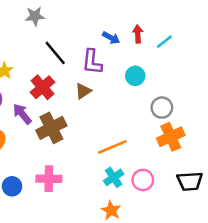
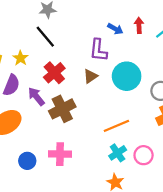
black line: (55, 53) -> (45, 37), moved
cyan circle: (135, 76) -> (127, 76), moved, size x1.6

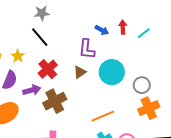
purple arrow: (36, 96) -> (32, 90), turned 114

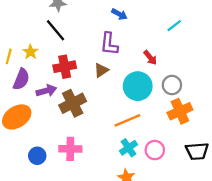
red arrow: (123, 27) -> (150, 58), moved, turned 144
blue arrow: (102, 30) -> (119, 14), moved
red cross: (48, 69) -> (65, 67), turned 30
cyan circle: (112, 72) -> (138, 86), moved

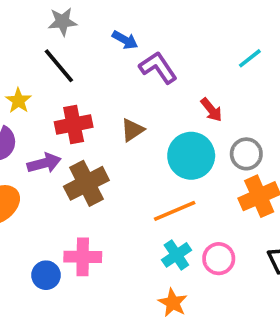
blue arrow: (119, 14) -> (125, 40), moved
purple L-shape: (109, 44) -> (158, 68), moved, turned 140
blue circle: (37, 156) -> (46, 275), moved

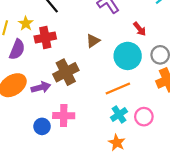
red cross: (74, 125) -> (45, 38), moved
purple arrow: (44, 163) -> (41, 87), moved

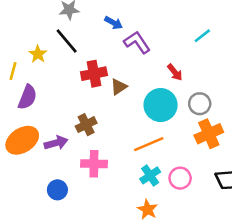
yellow star: (26, 23) -> (38, 54), moved
red cross: (45, 38) -> (94, 74), moved
brown cross: (66, 72) -> (86, 125), size x0.7
pink cross: (64, 116) -> (94, 164), moved

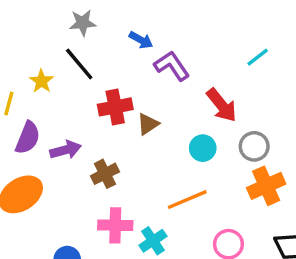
red arrow: (175, 72) -> (222, 105), size x1.5
cyan circle: (161, 105) -> (203, 148), size x0.6
purple arrow: (56, 143) -> (65, 150), moved
cyan cross: (150, 175) -> (153, 241), moved

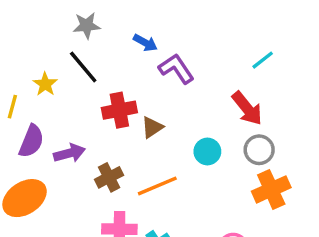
red arrow: (222, 105) -> (247, 108), moved
orange line: (187, 200) -> (157, 186), moved

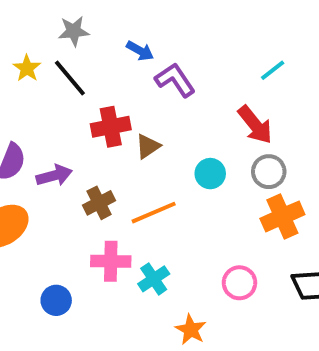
yellow star: (45, 84) -> (27, 68), moved

